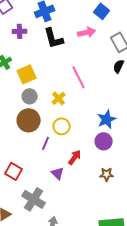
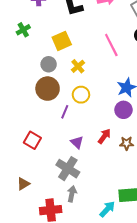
yellow square: (27, 74) -> (62, 41), moved
pink line: (79, 77) -> (111, 45), moved
red arrow: (75, 157) -> (104, 136), moved
gray cross: (34, 199) -> (68, 169), moved

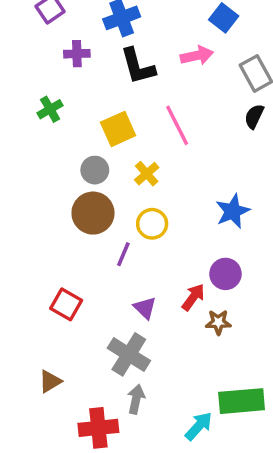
pink line: (111, 45) -> (177, 125), moved
purple circle: (123, 110) -> (225, 274), moved
brown star: (127, 143) -> (218, 322), moved

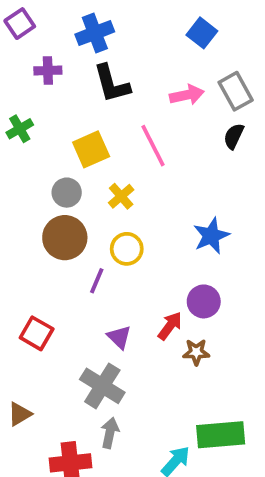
pink arrow: (197, 56) -> (187, 95), moved

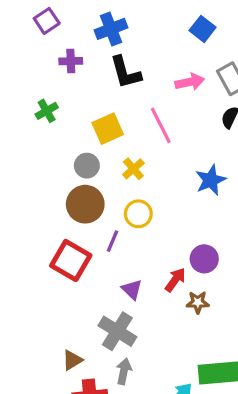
blue star: (211, 236) -> (211, 180), moved
red square: (37, 333) -> (71, 260), moved, size x1.4
brown triangle: (20, 414) -> (72, 360), moved

